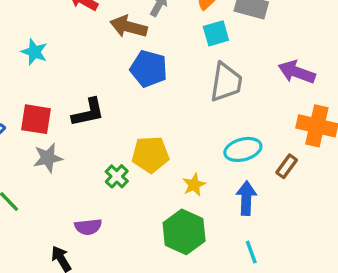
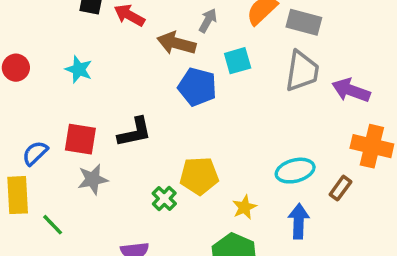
cyan square: (216, 33) -> (238, 61), moved
gray trapezoid: (226, 82) -> (302, 71), moved

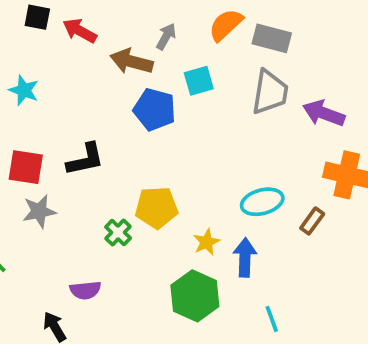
blue arrow: (299, 221) -> (245, 257), moved

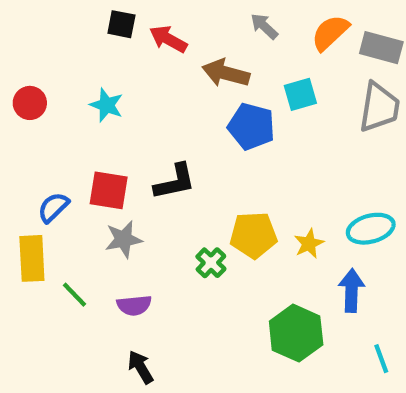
gray arrow: (166, 36) -> (264, 26), moved, turned -76
yellow star: (206, 242) -> (309, 244), moved
purple semicircle: (85, 290) -> (134, 305), moved

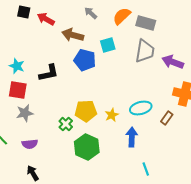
cyan star: (107, 105) -> (17, 66), moved
black L-shape: (175, 182) -> (49, 73), moved
green hexagon: (296, 333) -> (87, 147), moved

